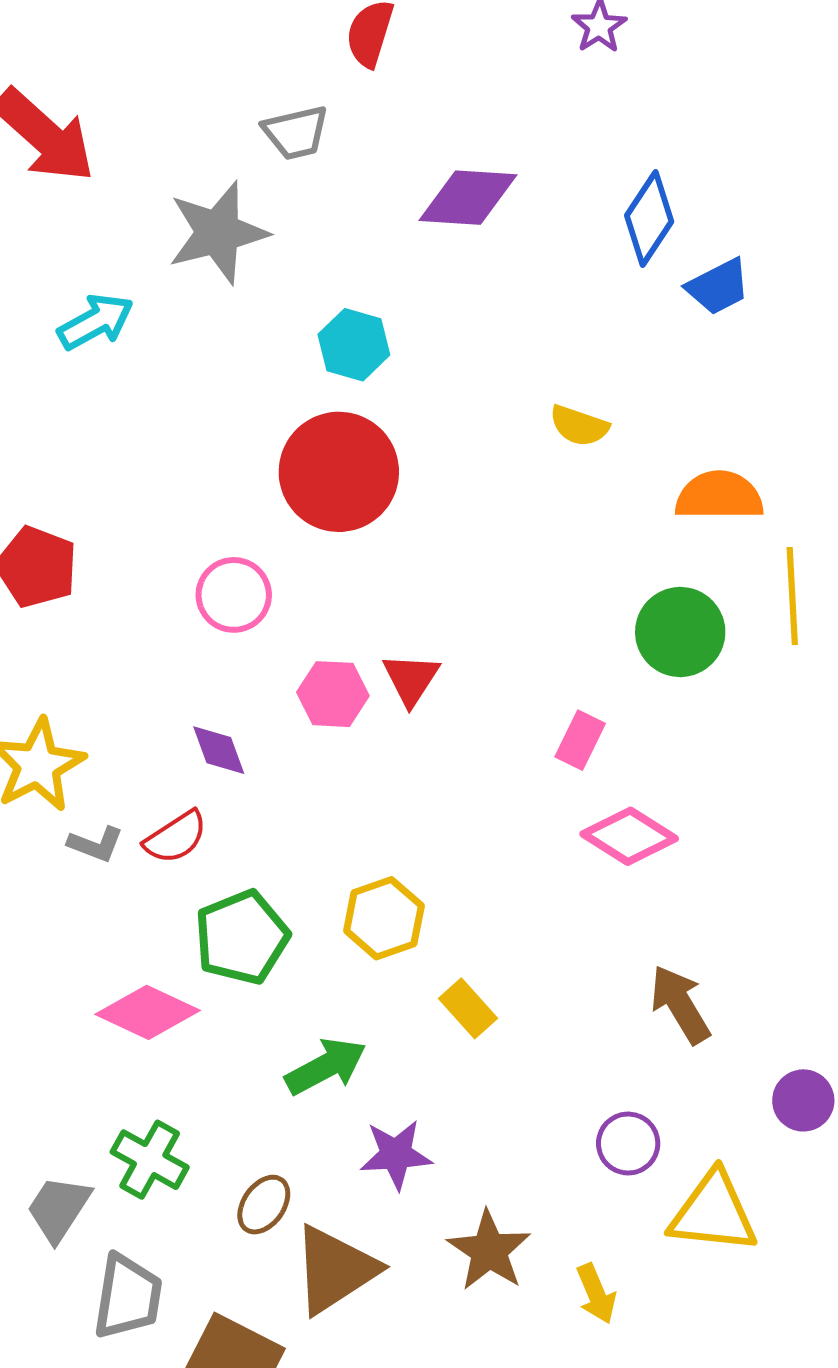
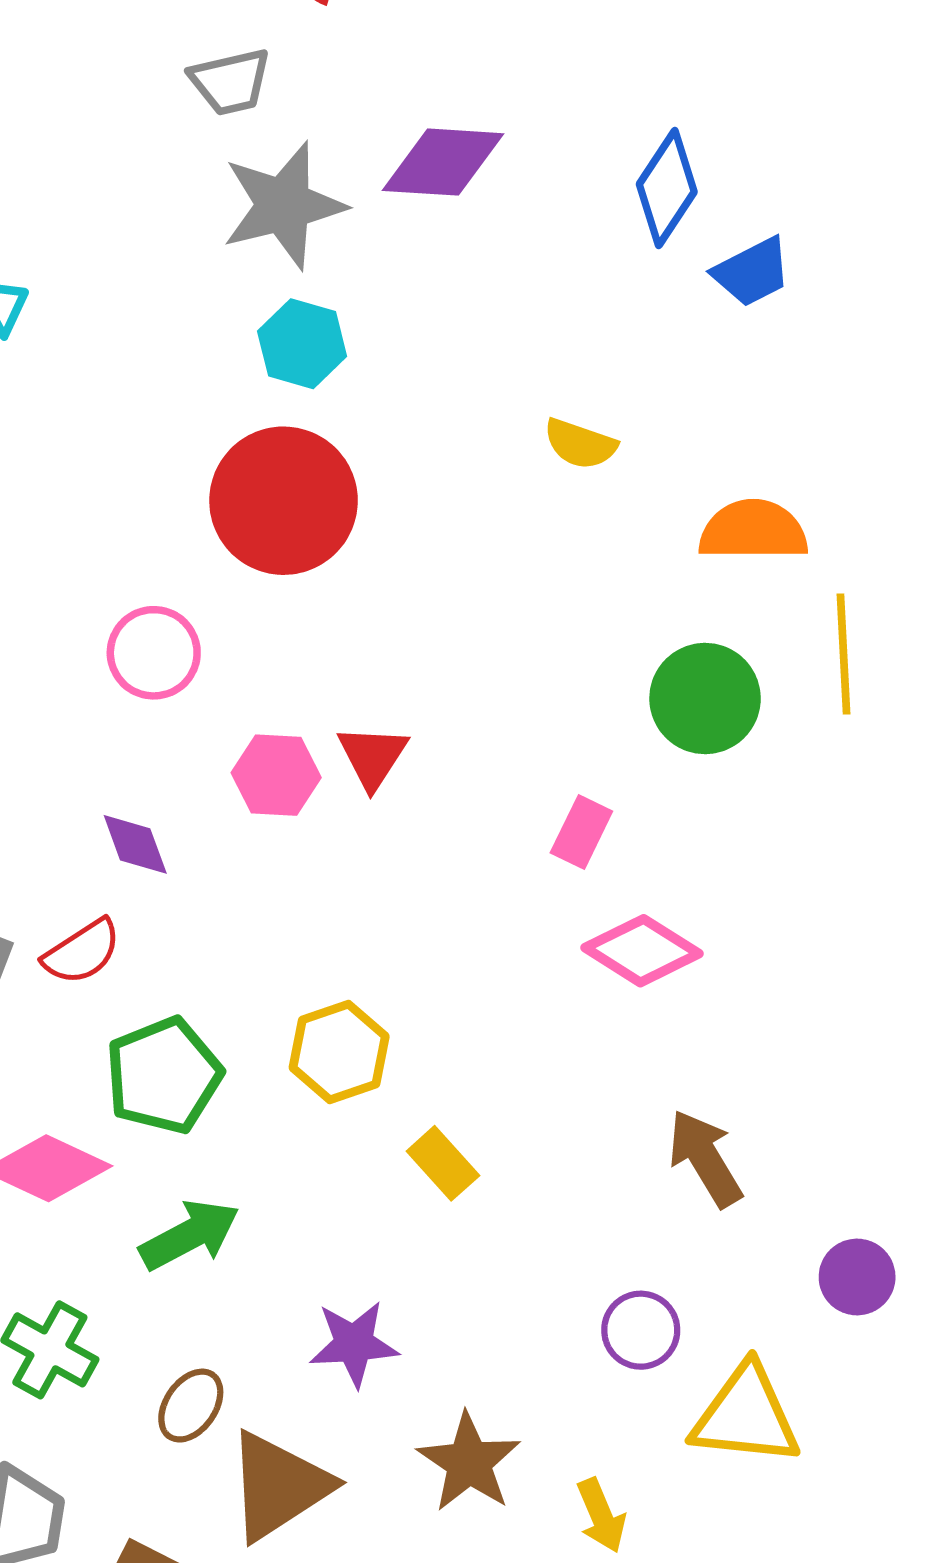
gray star: (218, 233) -> (284, 205), moved
green arrow: (326, 1066) -> (190, 1235), moved

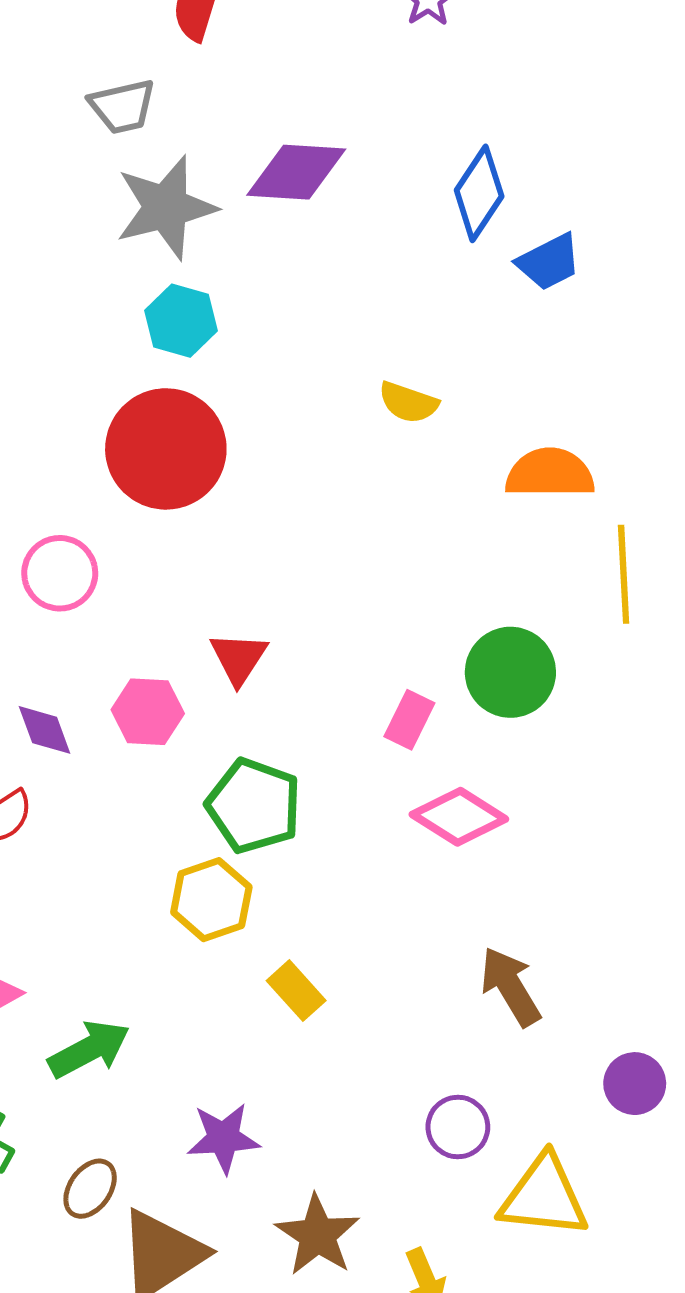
green circle: (705, 698) -> (510, 672), moved
pink hexagon: (276, 775) -> (148, 712), moved
green pentagon: (164, 1076) -> (254, 806), moved, turned -30

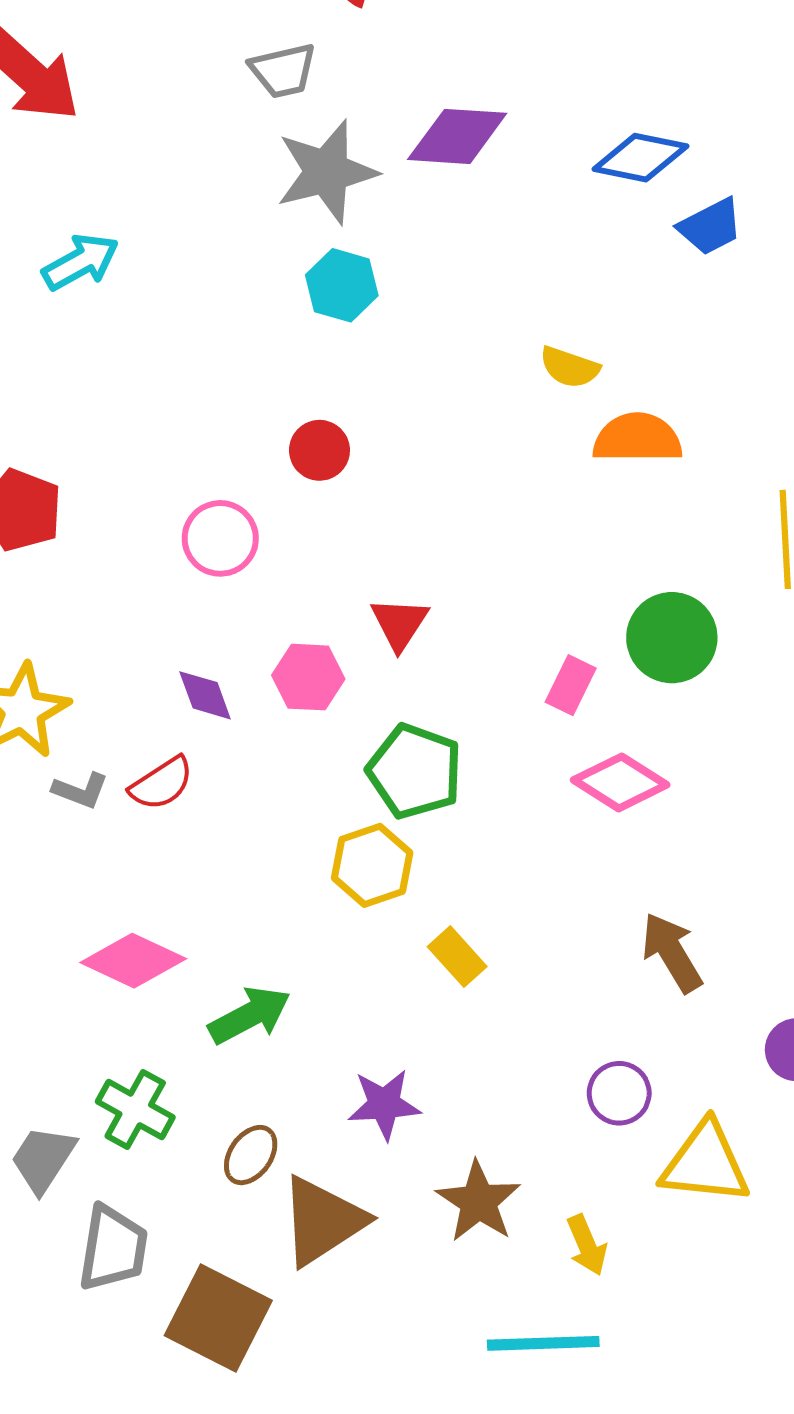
blue diamond: (479, 193) -> (640, 158), turned 68
red circle: (166, 449) -> (319, 450), moved, size x0.5
orange semicircle: (550, 473) -> (637, 438), moved

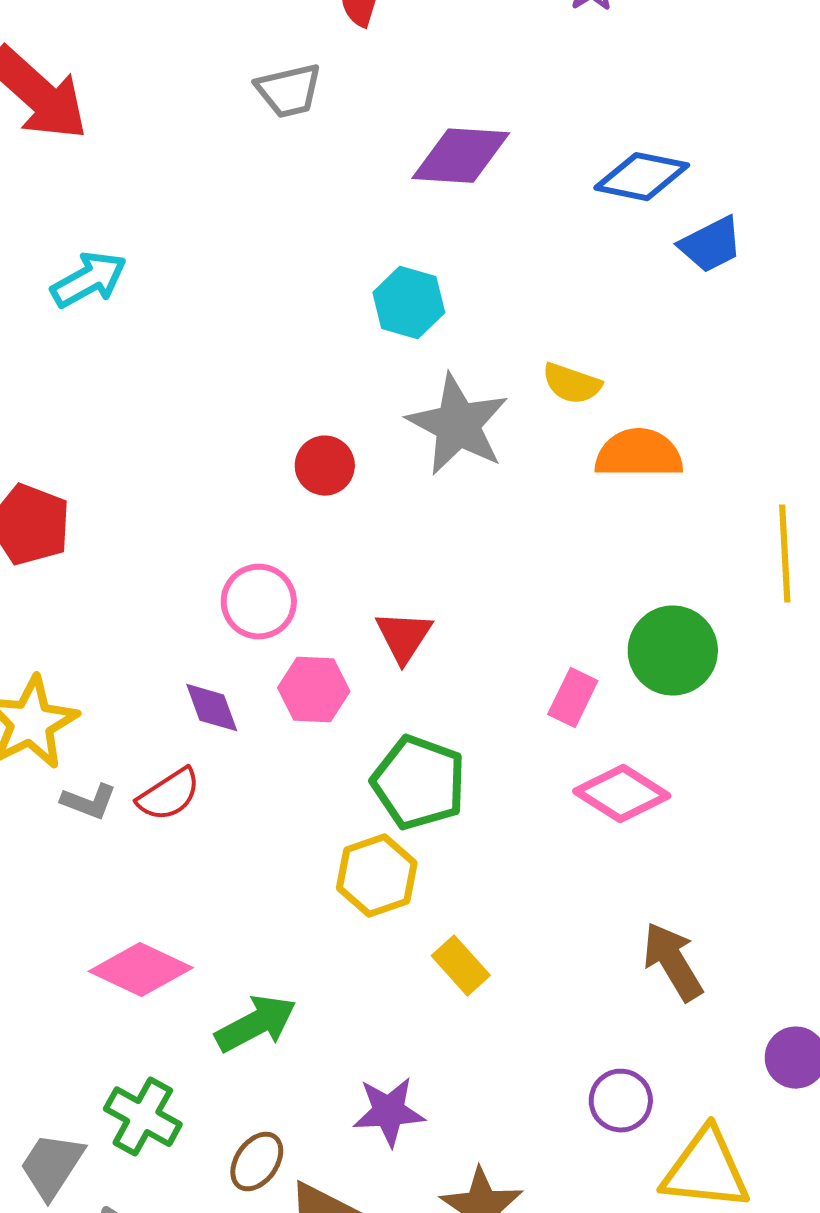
gray star: (327, 172) -> (458, 425), moved, turned -30
cyan hexagon: (342, 285) -> (409, 303), moved
pink circle: (220, 538) -> (259, 602), moved

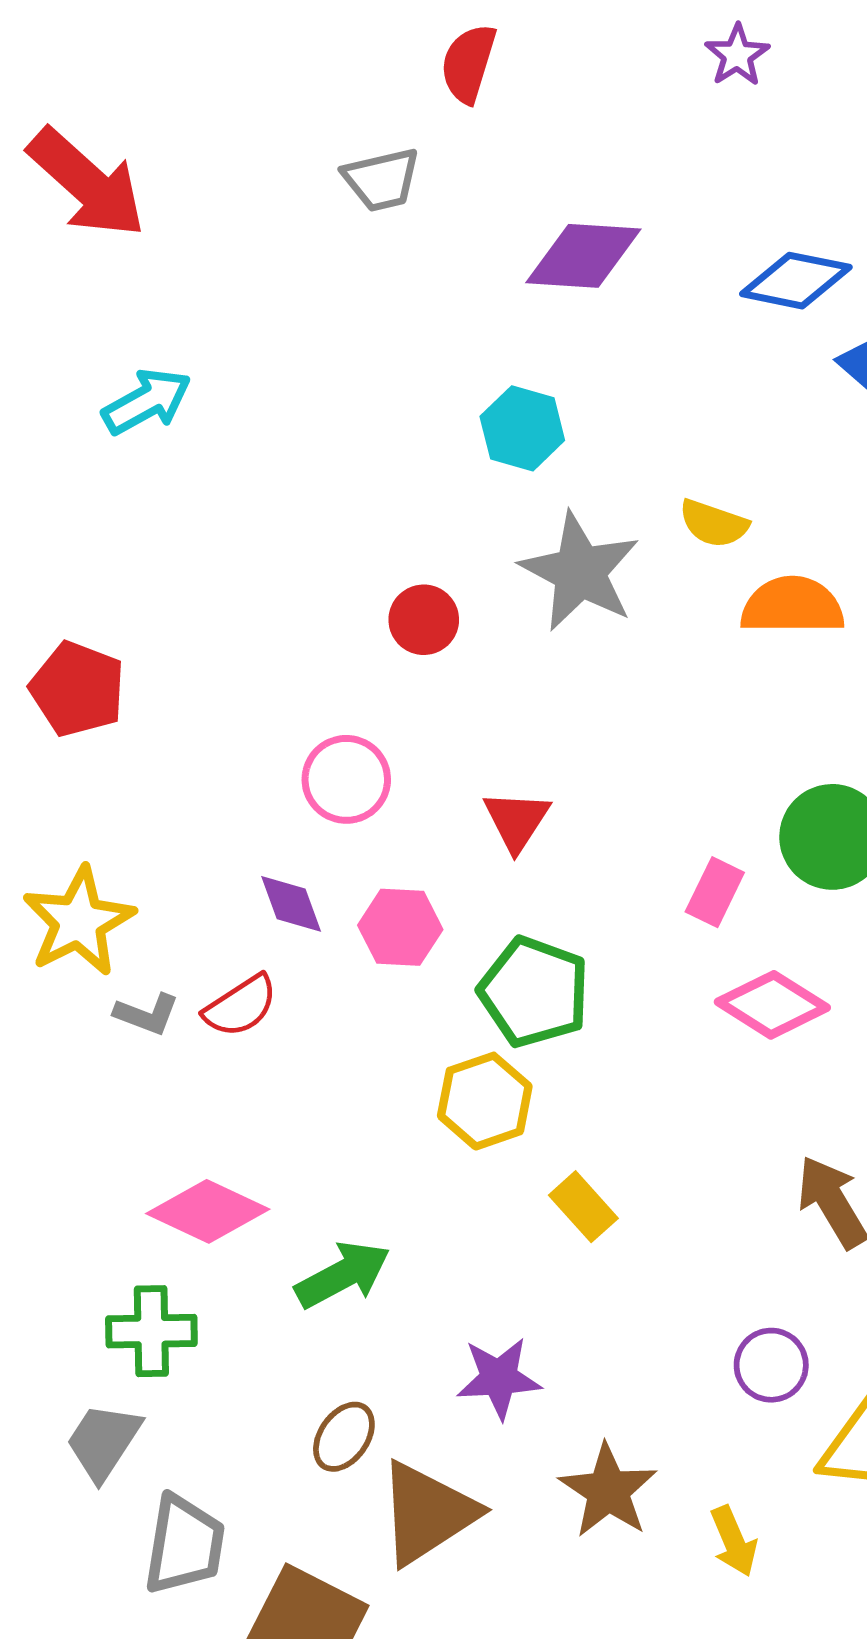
pink hexagon: (314, 690) -> (400, 927), moved
green cross: (143, 1117) -> (151, 1331), moved, turned -30

